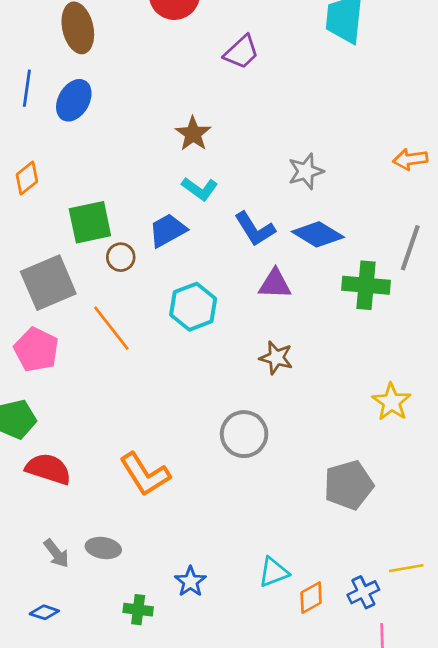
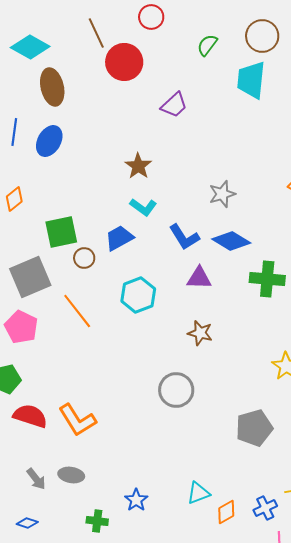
orange L-shape: (145, 474) -> (77, 420), moved

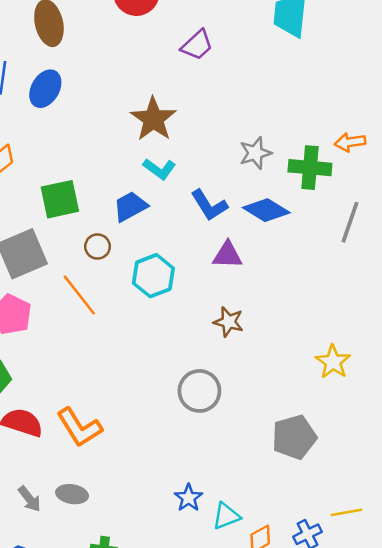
brown star: (138, 166) -> (153, 119), size x1.4
brown circle: (84, 258) -> (98, 247), moved
green cross: (267, 279) -> (310, 168), moved
blue star: (136, 500) -> (189, 498), moved

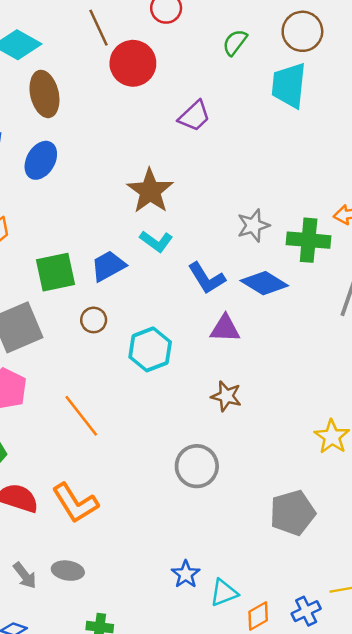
blue trapezoid: (130, 206) -> (108, 266), moved
orange line: (79, 295) -> (81, 416), moved

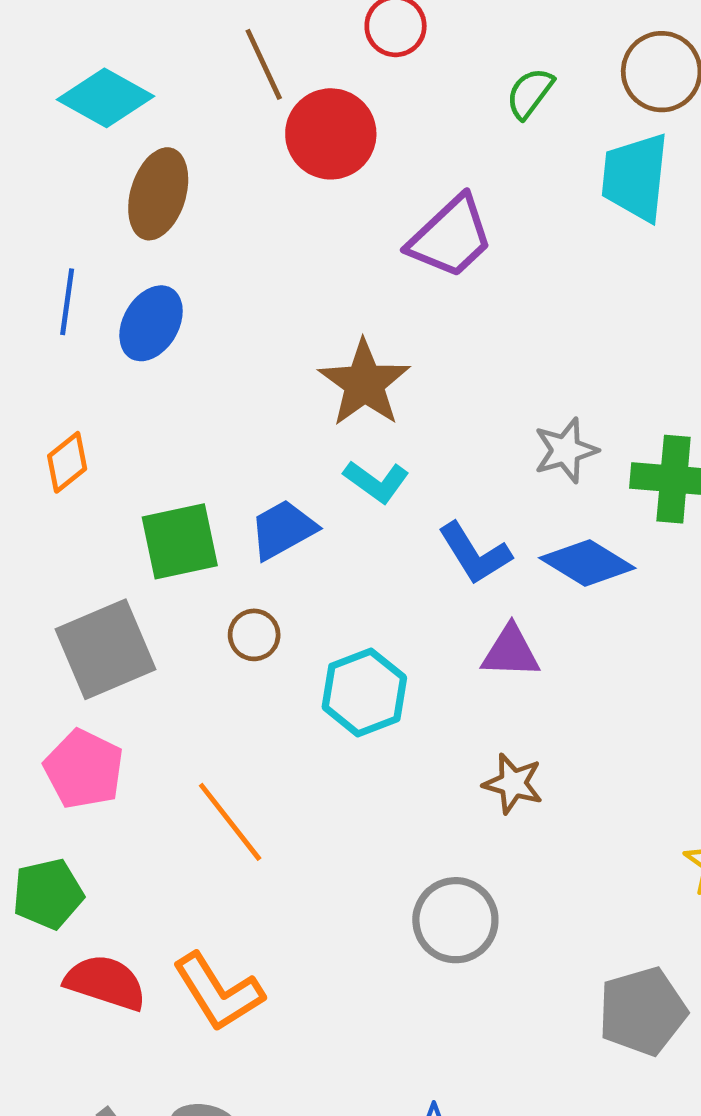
brown ellipse: (44, 94) -> (158, 194), turned 30
purple trapezoid: (194, 116) -> (451, 237), size x1.4

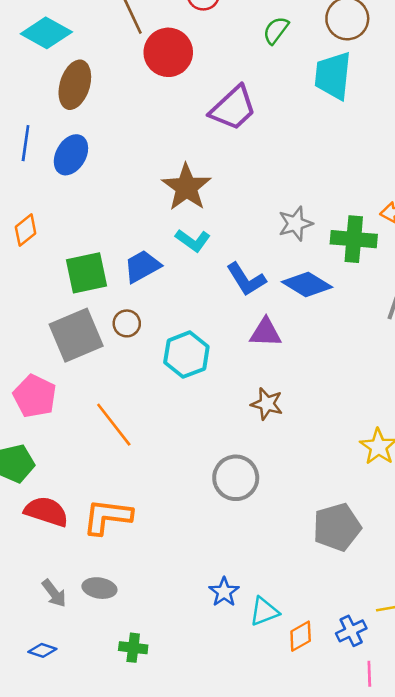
gray square: (105, 649) -> (76, 335), moved
orange L-shape: (218, 992) -> (107, 517), turned 129

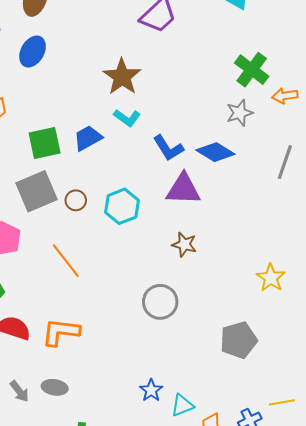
gray star: (295, 224) -> (240, 113), moved
green cross: (354, 239) -> (252, 70), moved, turned 32
brown circle: (127, 323) -> (76, 200), moved
purple triangle: (266, 333) -> (183, 189), size x1.4

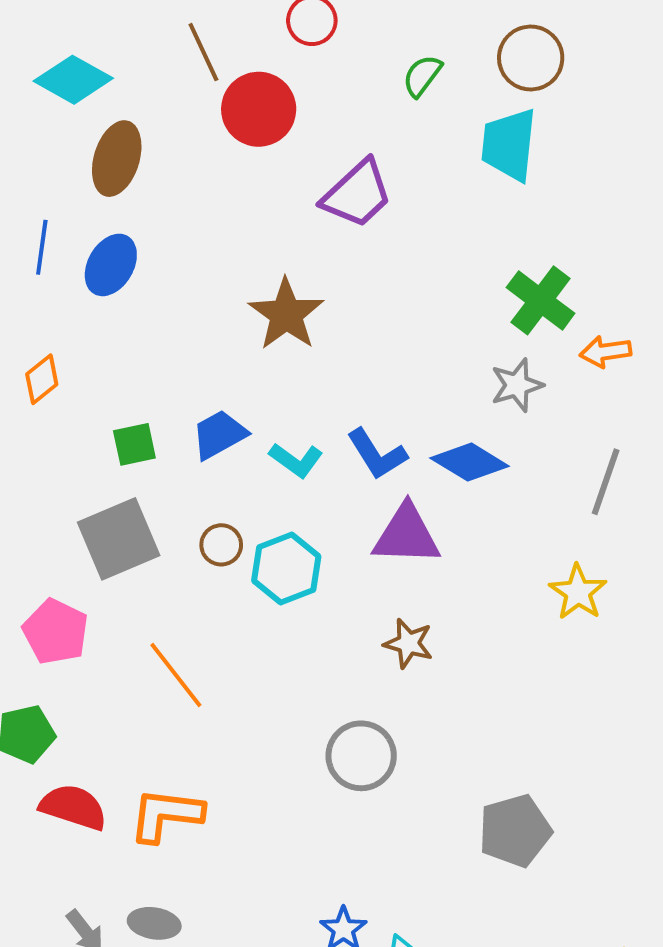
cyan L-shape: (127, 118) -> (296, 460), moved
green square: (45, 143) -> (134, 444), size x0.7
brown circle: (76, 200) -> (221, 545), moved
yellow star: (271, 278) -> (578, 592), moved

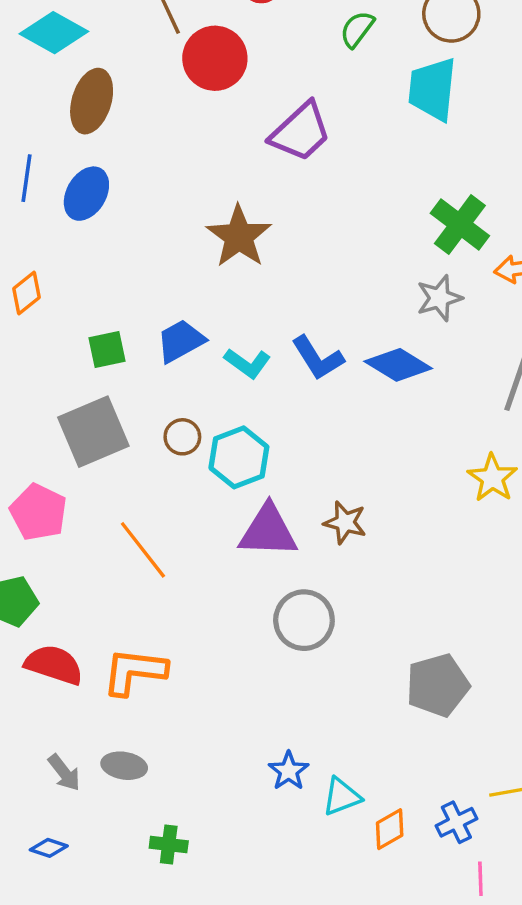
purple triangle: (406, 535) -> (268, 531), moved

